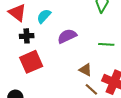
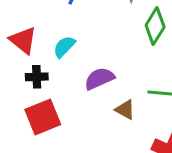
brown triangle: (85, 70) -> (125, 110), moved

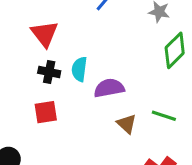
cyan semicircle: (64, 47) -> (79, 69), moved, turned -50
red square: (43, 117) -> (46, 112), size x0.7

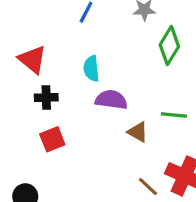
cyan semicircle: (79, 69) -> (91, 69), moved
purple semicircle: (109, 88) -> (111, 100), turned 32

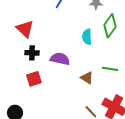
cyan semicircle: (91, 69) -> (87, 37), moved
purple semicircle: (111, 100) -> (60, 59), moved

